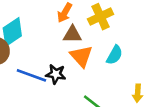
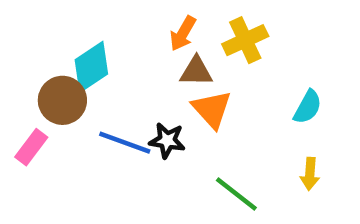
cyan semicircle: (115, 55) -> (308, 107), moved

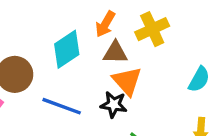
cyan diamond: (91, 67) -> (67, 49), moved
black star: (167, 140) -> (114, 105), moved

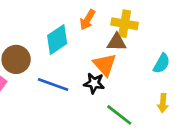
yellow cross: (152, 29) -> (125, 24), turned 35
brown triangle: (115, 53) -> (117, 42), moved

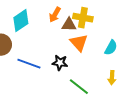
cyan diamond: (57, 40) -> (21, 21), moved
brown triangle: (117, 42) -> (69, 25), moved
orange triangle: (105, 65) -> (79, 43), moved

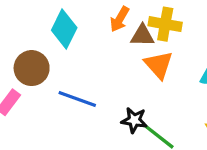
cyan diamond: (21, 21) -> (64, 29), turned -30
black star: (60, 63) -> (134, 120), moved

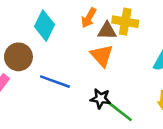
orange triangle: (159, 65) -> (102, 56), moved

